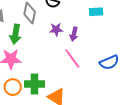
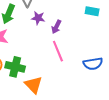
purple star: (56, 29) -> (38, 18), moved
purple arrow: (74, 34) -> (56, 27), moved

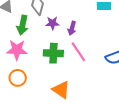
green cross: (15, 67) -> (53, 53), moved

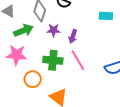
green arrow: (22, 25) -> (24, 31), turned -126
orange circle: (18, 78) -> (33, 79), moved

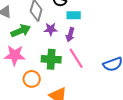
cyan rectangle: (106, 16) -> (74, 15), moved

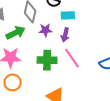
orange circle: (32, 79) -> (13, 82), moved

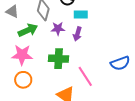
pink line: (72, 58) -> (85, 76), moved

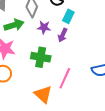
cyan rectangle: (81, 15) -> (68, 16), turned -72
pink line: (85, 76) -> (65, 78), turned 50

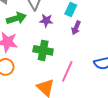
purple arrow: (63, 35) -> (76, 28), moved

